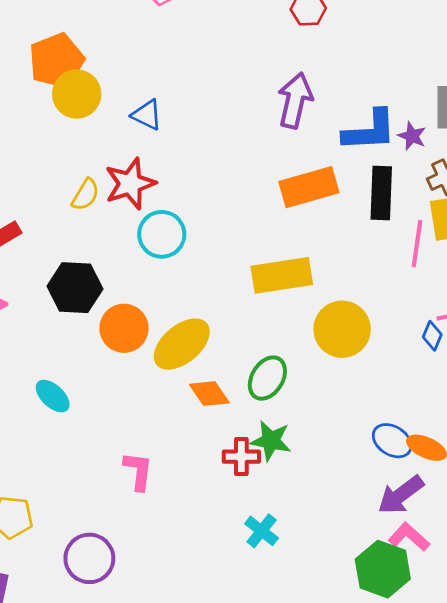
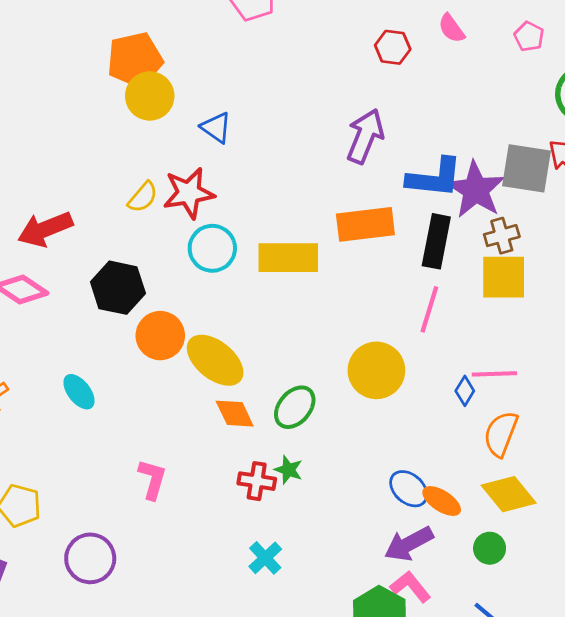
purple star: (412, 136) -> (476, 190), size x2.0
pink line: (417, 244) -> (429, 309), moved
yellow rectangle: (282, 275) -> (288, 258), moved
yellow ellipse: (182, 344) -> (215, 360), turned 70
green star: (271, 441) -> (288, 470), size x0.7

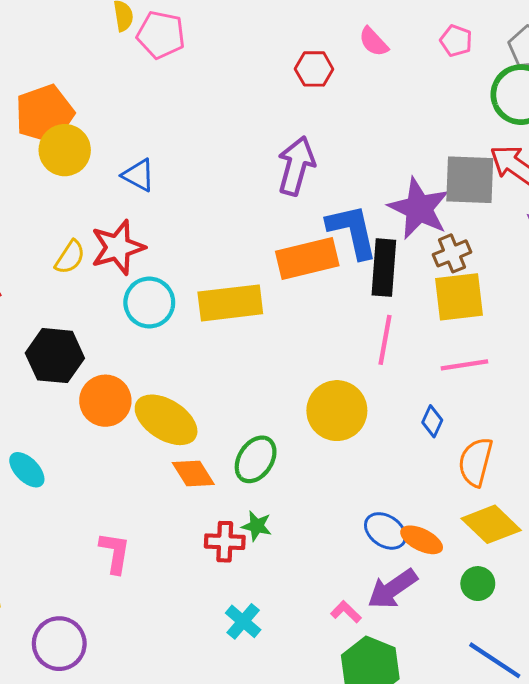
blue L-shape: (434, 178) -> (352, 231), moved, turned -102
pink line: (494, 374) -> (464, 365), moved
pink L-shape: (410, 587) -> (346, 612), moved, size x0.7

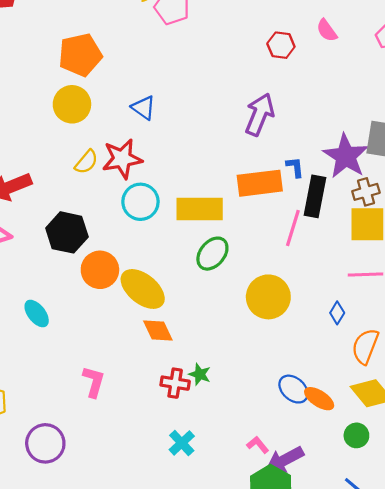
yellow circle: (65, 150) -> (72, 104), moved
blue L-shape: (352, 231) -> (295, 167), size x0.5
pink line: (385, 340) -> (293, 228), moved
green ellipse: (256, 459) -> (212, 254), moved
purple arrow: (392, 589) -> (285, 460), moved

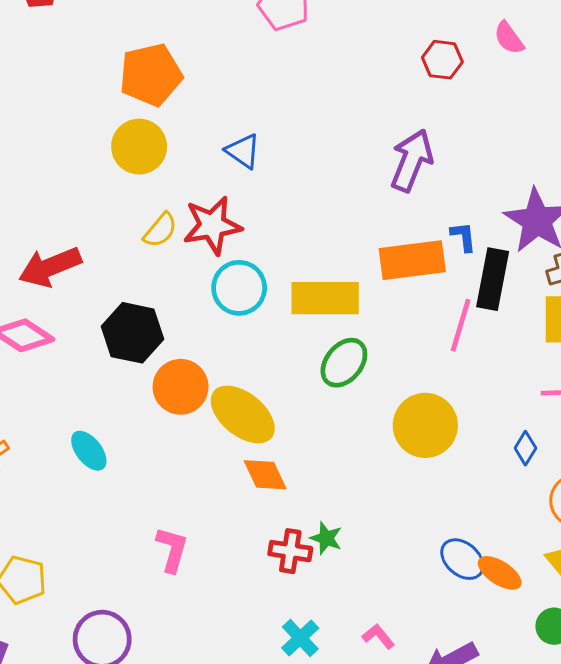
pink L-shape: (258, 445) -> (378, 636), moved

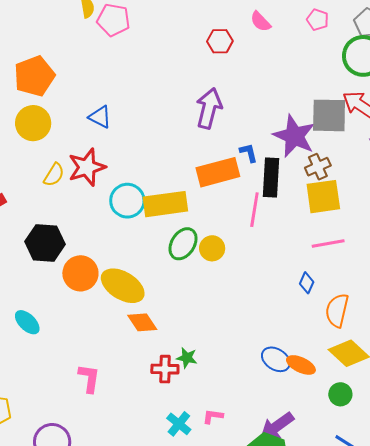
cyan circle: (239, 288) -> (127, 201), moved
yellow circle: (425, 425) -> (212, 248), moved, size x0.6
pink L-shape: (378, 636) -> (213, 416), moved, turned -35

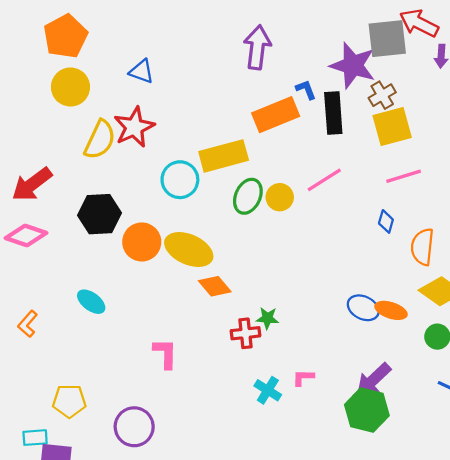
yellow semicircle: (54, 175) -> (100, 140), size x1.5
cyan circle: (127, 201) -> (180, 180), moved
pink line: (254, 210) -> (324, 180), moved, turned 56

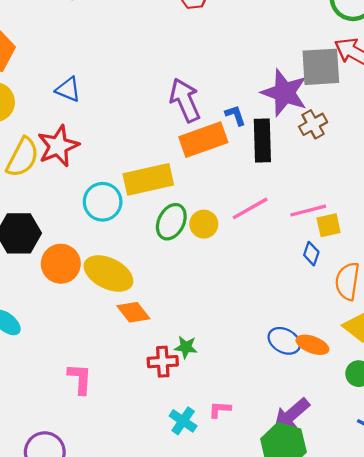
purple arrow: (257, 47) -> (185, 100), moved, turned -33
yellow square: (392, 127) -> (329, 225), moved, size x0.6
pink line: (404, 176) -> (308, 211), moved

